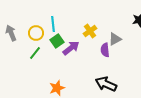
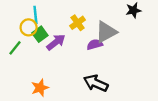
yellow circle: (36, 33) -> (29, 27), moved
gray triangle: (115, 39) -> (106, 32), size x1.5
purple semicircle: (105, 50) -> (95, 44), turned 80

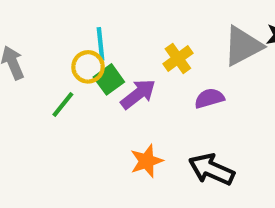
gray triangle: (106, 32) -> (243, 46), moved
orange star: (40, 88) -> (147, 161), moved

